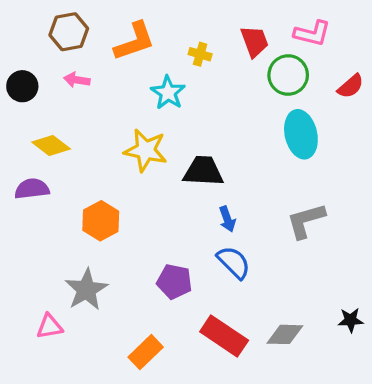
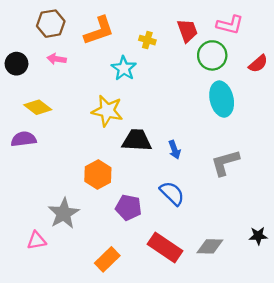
black trapezoid: (203, 171) -> (137, 140), moved
blue arrow: (227, 219) -> (174, 150), moved
orange hexagon: (101, 221) -> (98, 174), moved

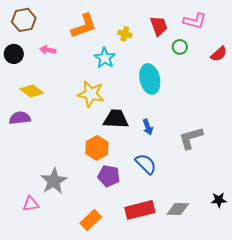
brown hexagon: (51, 24) -> (24, 20), moved
green circle: (212, 55) -> (180, 47), size x0.6
cyan ellipse: (222, 99) -> (150, 79), moved
orange hexagon: (98, 174) -> (97, 148), moved
red rectangle: (165, 248) -> (140, 210), turned -48

